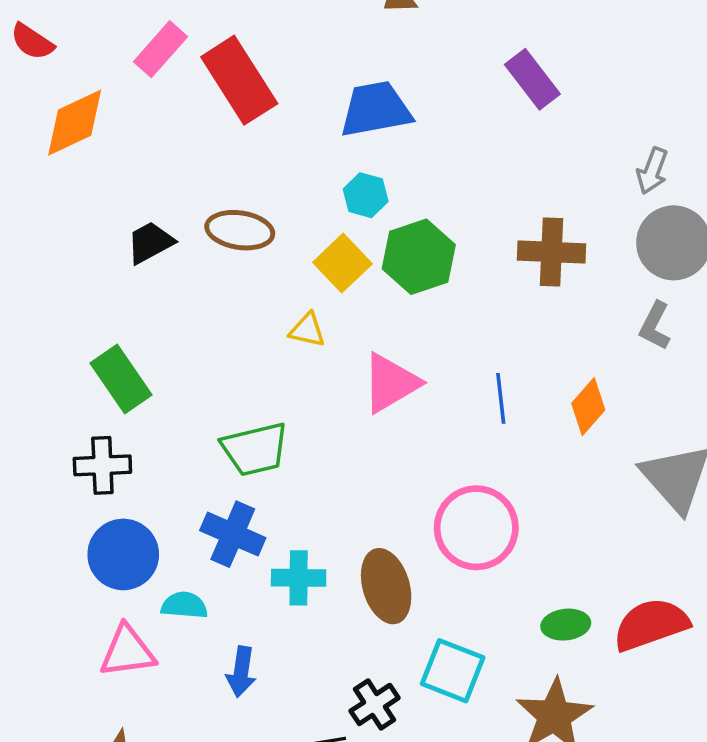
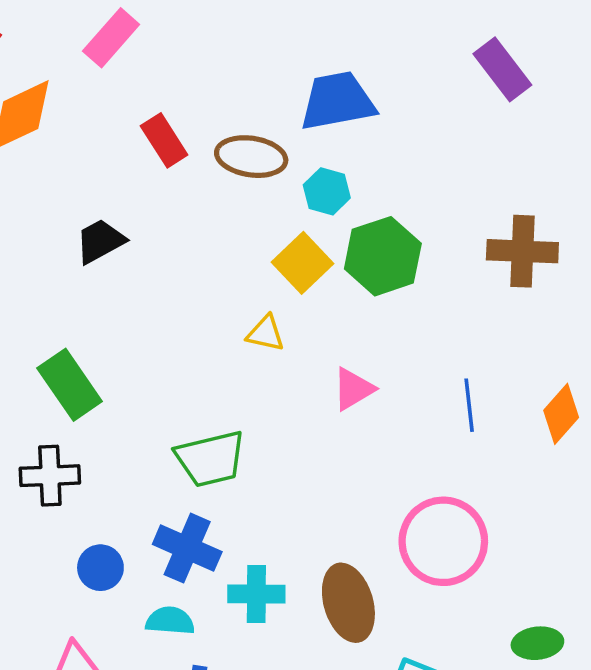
red rectangle: (239, 80) -> (164, 140), moved, size x0.6
brown ellipse: (240, 230) -> (251, 157), moved
pink triangle: (391, 383) -> (353, 389), size x0.7
blue circle: (123, 554) -> (100, 568), moved, size x0.6
cyan semicircle: (184, 605) -> (170, 621), moved

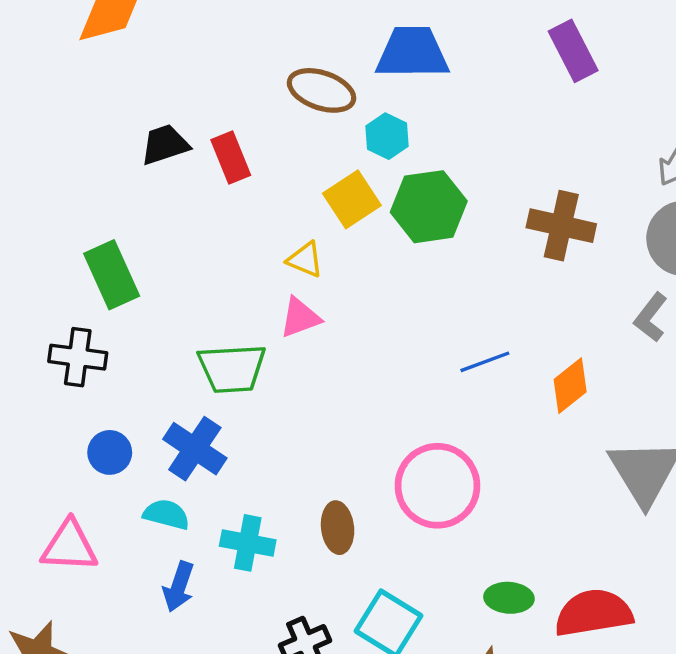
red rectangle: (164, 140) -> (231, 157), moved
pink triangle: (353, 389) -> (300, 318), moved
blue line: (469, 405) -> (485, 362), turned 66
cyan cross: (256, 594) -> (248, 543), moved
brown ellipse: (348, 603) -> (338, 528), size x0.7

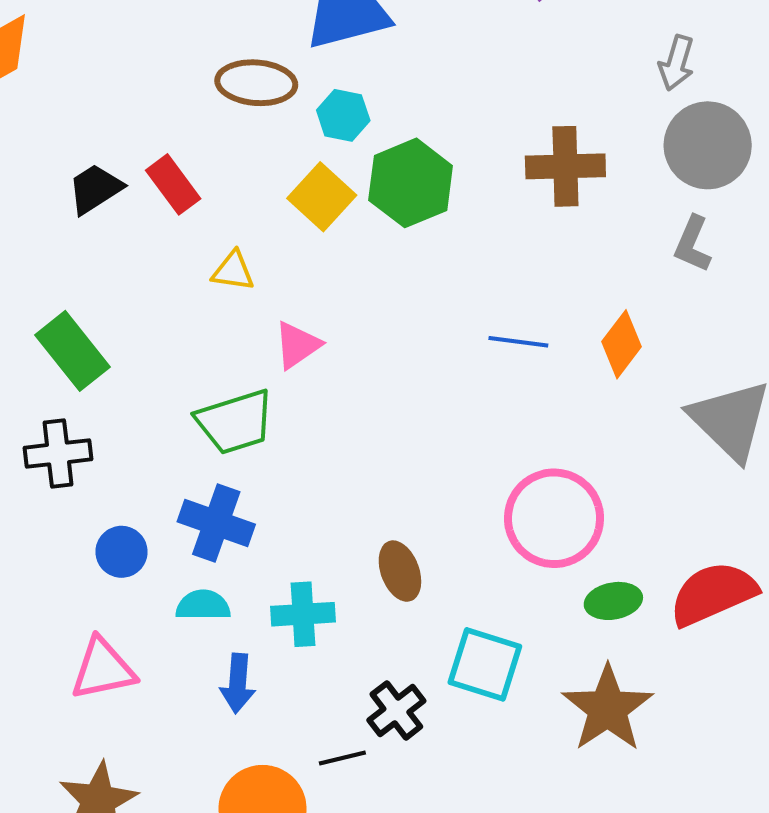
yellow triangle: (305, 260) -> (233, 271), moved
blue line: (485, 362) -> (518, 342), turned 42
pink circle: (437, 486) -> (554, 518), moved

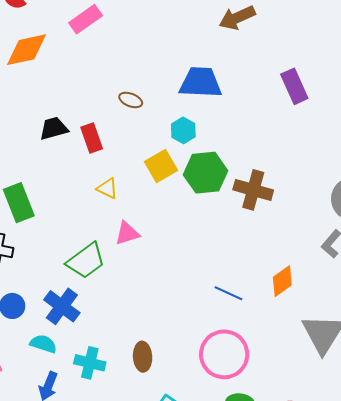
brown ellipse: (256, 83) -> (131, 100), moved, size x0.6
brown cross: (565, 166) -> (253, 190), moved
blue line: (518, 342) -> (228, 293), moved
green trapezoid: (235, 422) -> (86, 261), turned -36

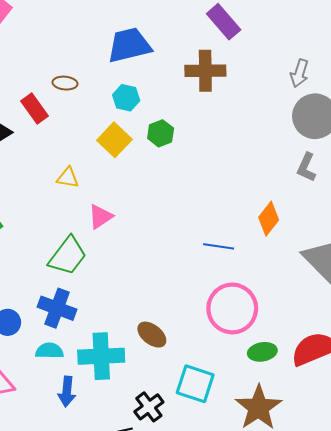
red rectangle: (92, 138) -> (35, 109), moved
green hexagon: (205, 173) -> (161, 133), size x0.6
brown cross: (253, 190) -> (205, 71), moved
brown ellipse: (143, 357) -> (152, 335), turned -32
cyan cross: (90, 363) -> (101, 356), size x1.4

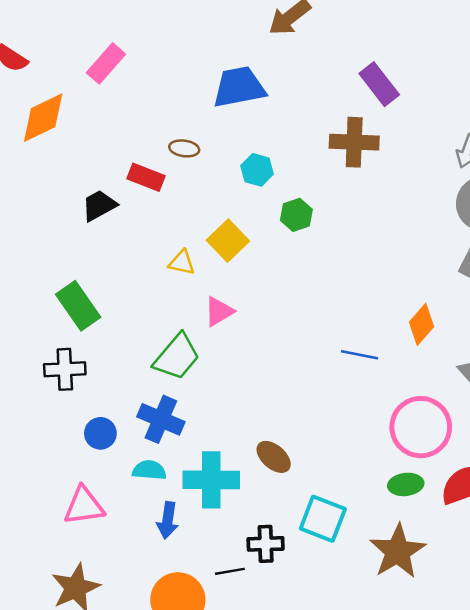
blue trapezoid: (129, 45) -> (239, 87), moved
red rectangle: (35, 109) -> (146, 177), turned -36
yellow square: (114, 140) -> (228, 241), moved
pink circle: (232, 308) -> (421, 427), moved
black cross: (149, 407) -> (266, 544), turned 32

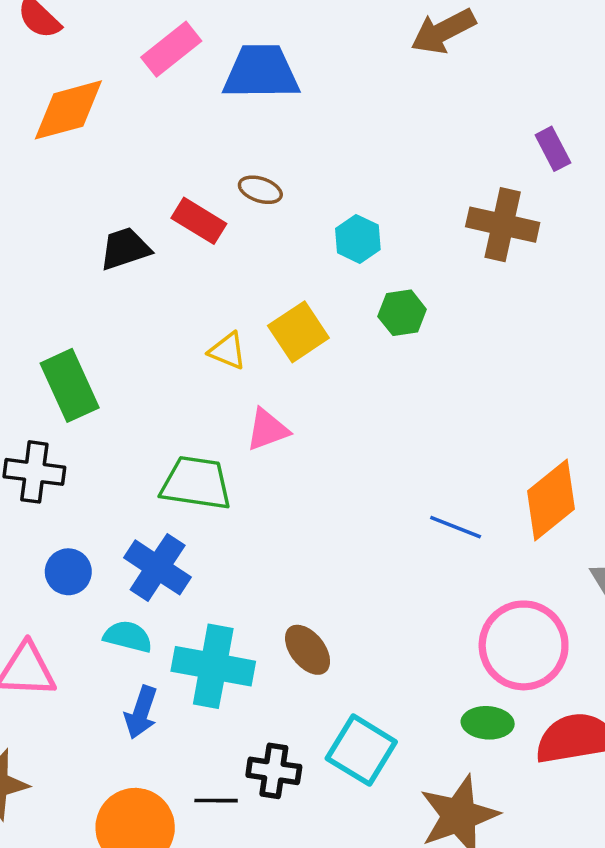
purple rectangle: (379, 84) -> (553, 149), size x0.7
blue trapezoid: (239, 87) -> (261, 72), moved
orange diamond: (421, 324) -> (551, 500), size x1.4
green trapezoid: (177, 357) -> (196, 483), turned -132

